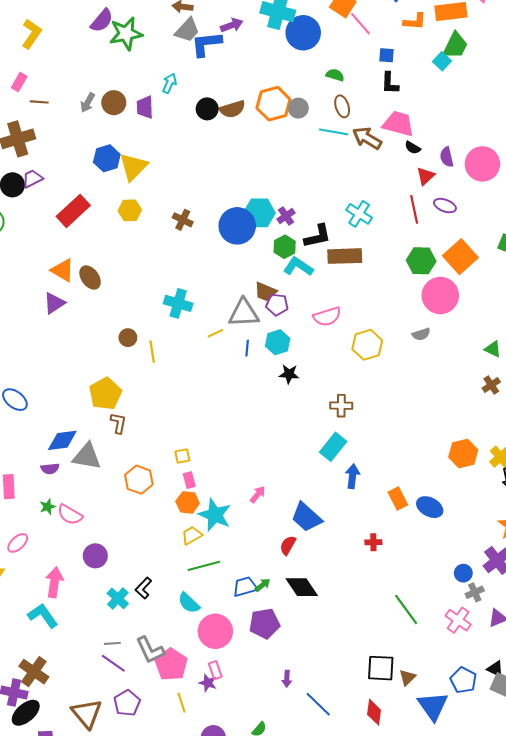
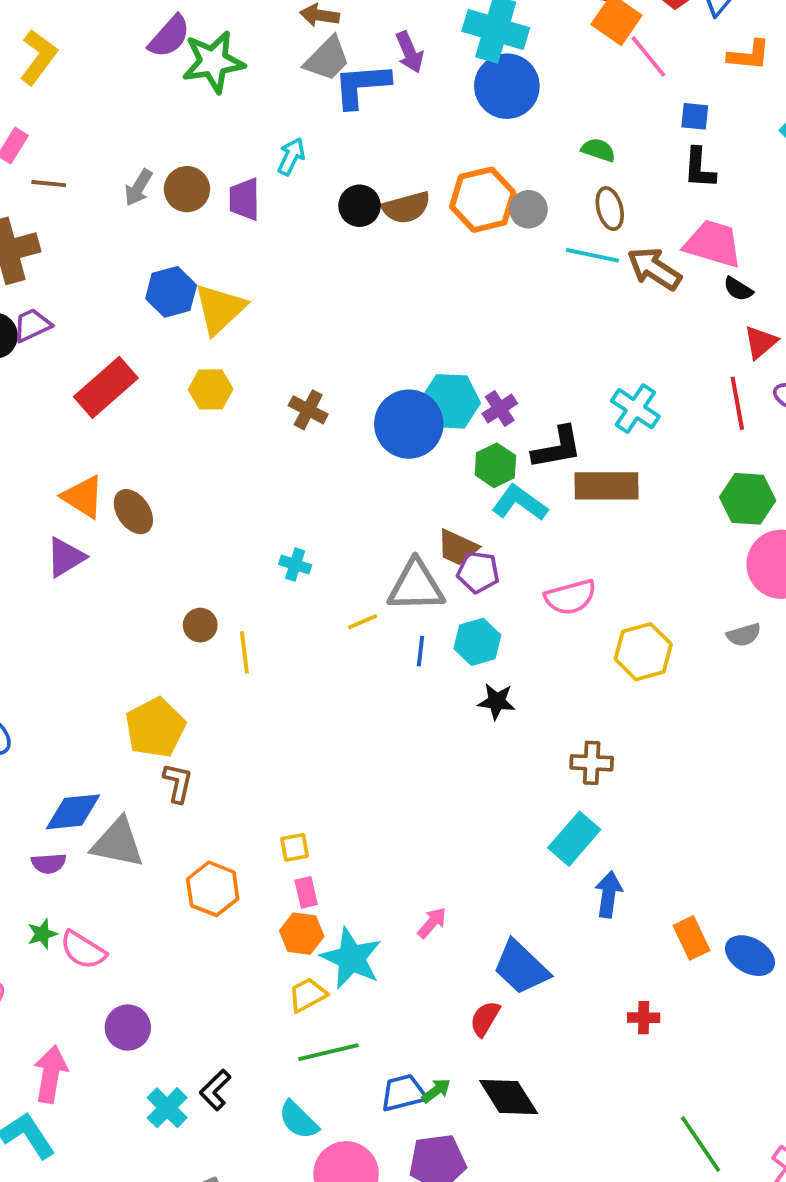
purple arrow: (232, 25) -> (410, 52), turned 85
blue circle: (303, 33) -> (507, 86), moved
cyan cross: (178, 303) -> (295, 565), size x0.6

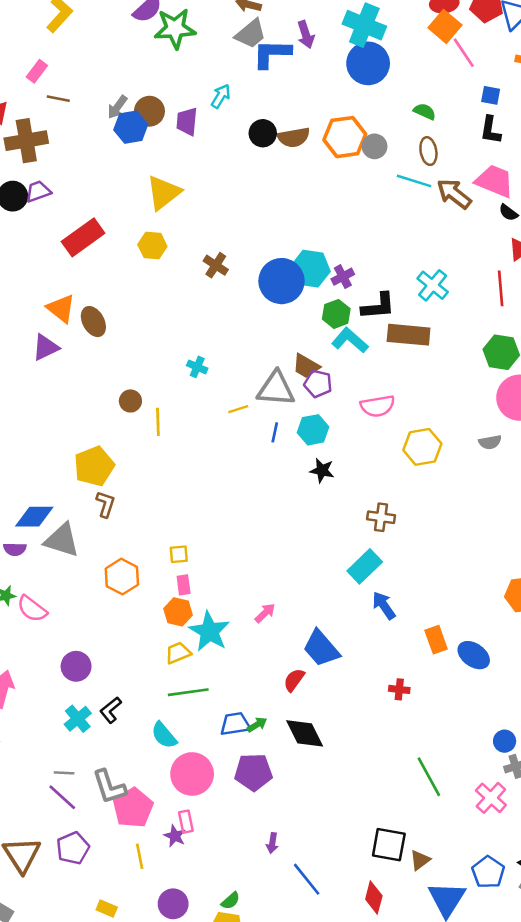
blue hexagon: (171, 292) -> (131, 127), moved
blue arrow: (608, 894) -> (384, 605), turned -48
purple circle: (128, 1028) -> (76, 666), moved

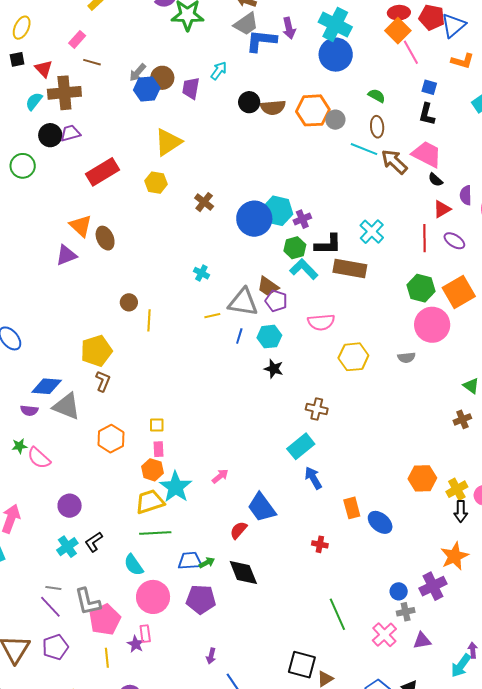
cyan cross: (197, 367) -> (201, 273), moved
yellow trapezoid: (178, 653) -> (150, 502), size x1.4

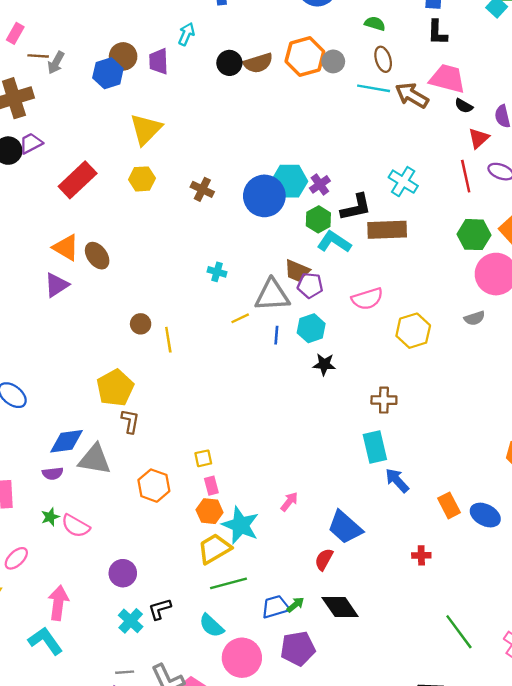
gray arrow: (138, 73) -> (56, 63), moved
cyan rectangle: (301, 446) -> (375, 447), turned -52
black L-shape: (94, 542) -> (160, 609), turned 30

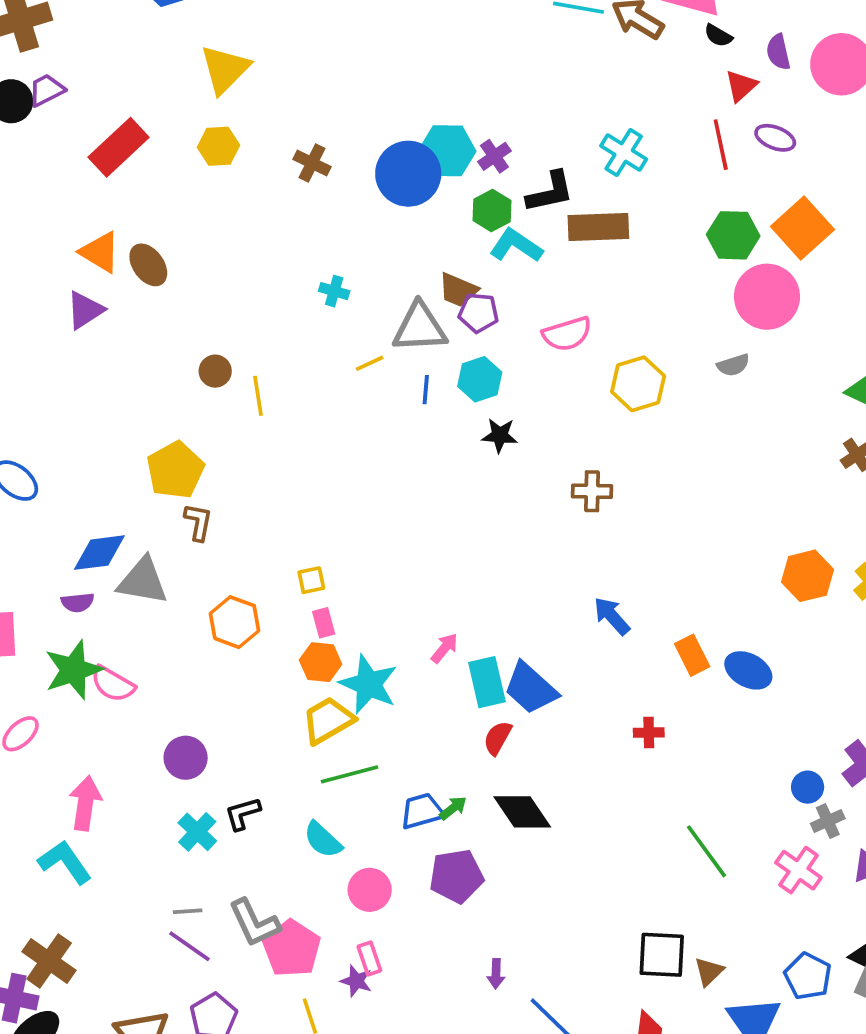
cyan rectangle: (375, 447) -> (487, 682), moved
green star: (50, 517) -> (73, 670), size x2.0
pink circle: (242, 658) -> (370, 890), size x0.7

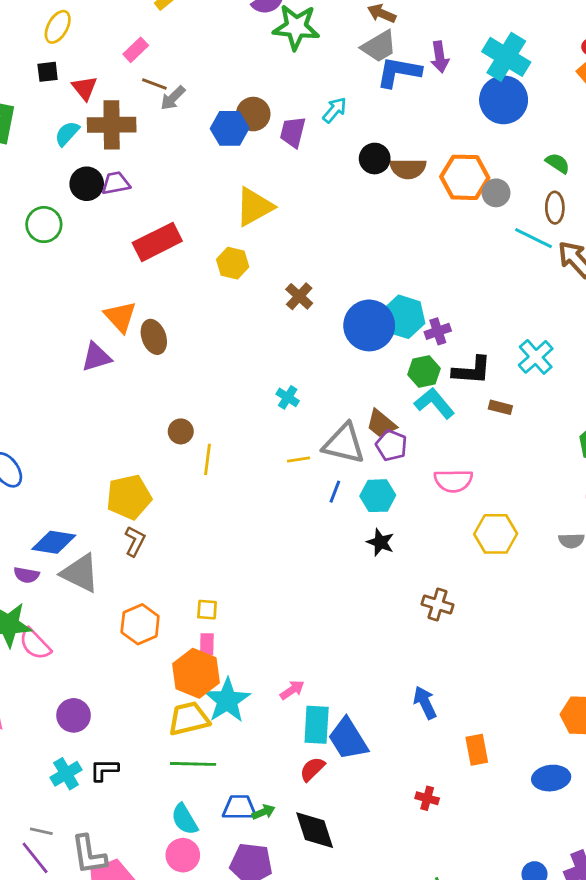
brown rectangle: (598, 227) -> (500, 407), size x0.5
orange hexagon: (321, 662) -> (196, 673), size x1.5
blue ellipse: (748, 670) -> (551, 778), moved, turned -51
cyan semicircle: (323, 840) -> (185, 819), moved

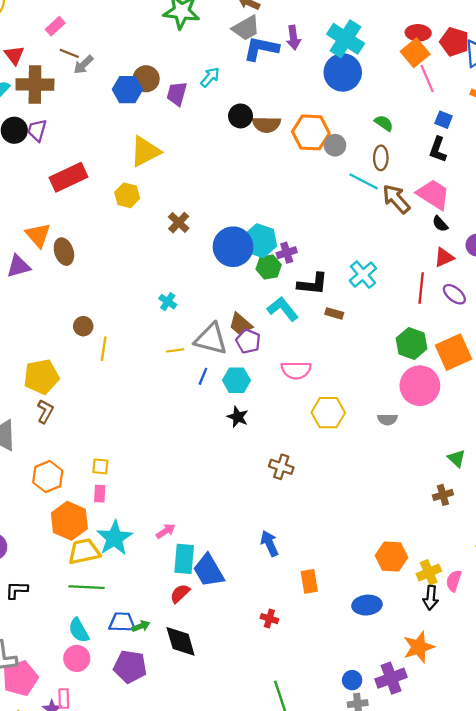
purple trapezoid: (116, 183) -> (37, 130), turned -65
green hexagon: (424, 372) -> (269, 267), moved
orange hexagon: (196, 673) -> (69, 521), moved

